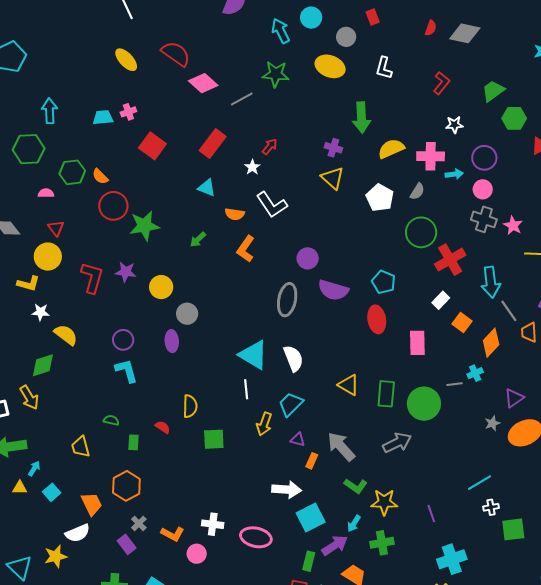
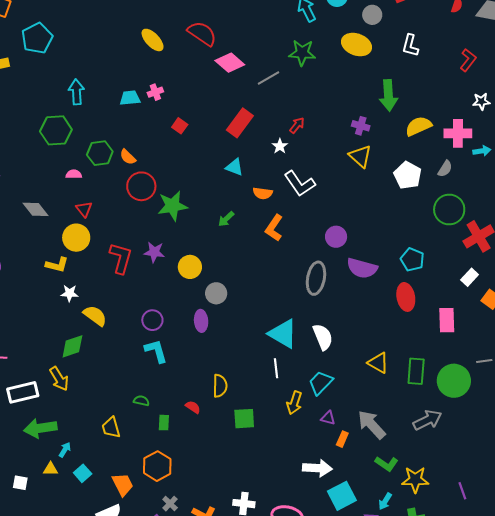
red square: (152, 146) -> (180, 126), size x0.6

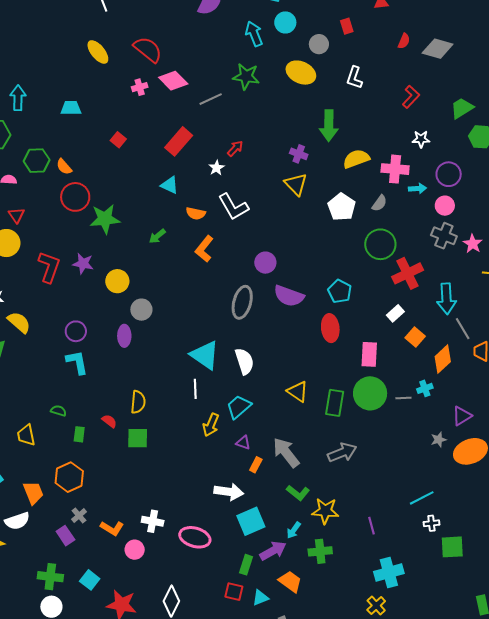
pink cross: (155, 92) -> (140, 87), moved
green circle: (454, 381) -> (370, 393), moved
green square: (244, 419) -> (138, 438), moved

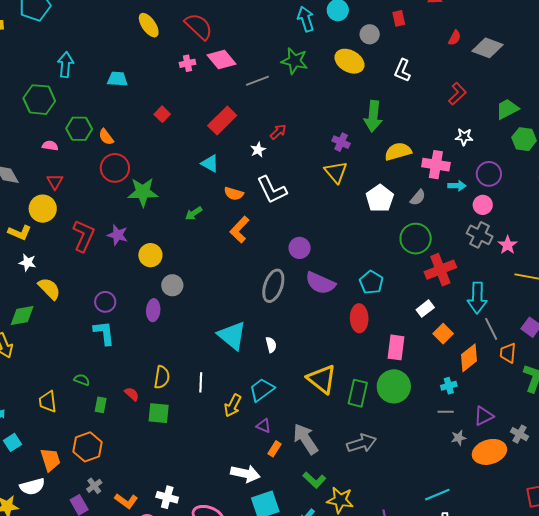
white semicircle: (244, 361) -> (271, 345), size x0.6
white line: (195, 389) -> (201, 382), moved
yellow triangle: (298, 392) -> (322, 379), size x1.4
gray line: (403, 398) -> (446, 412), moved

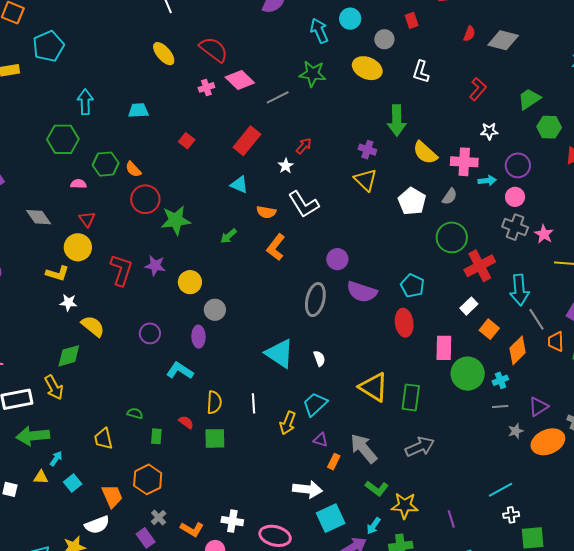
yellow semicircle: (398, 151) -> (425, 153), turned -116
cyan L-shape: (104, 333) -> (180, 371), moved, turned -44
green circle: (394, 386) -> (468, 374), moved

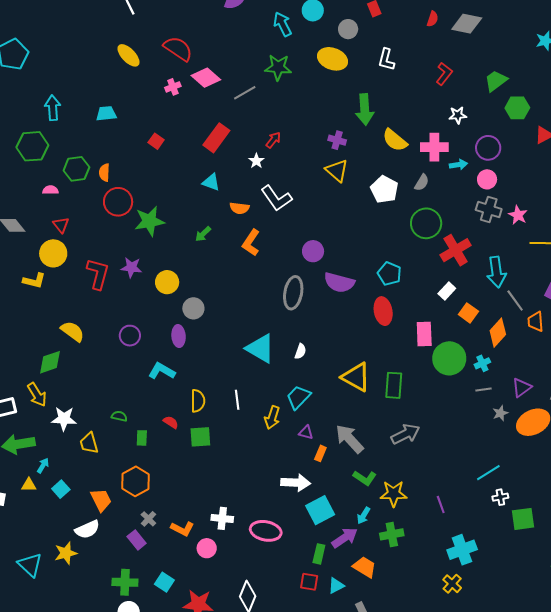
orange semicircle: (133, 169) -> (104, 173), turned 48
white star: (68, 303) -> (64, 419), moved, size x1.4
white semicircle: (319, 358) -> (300, 351), turned 42

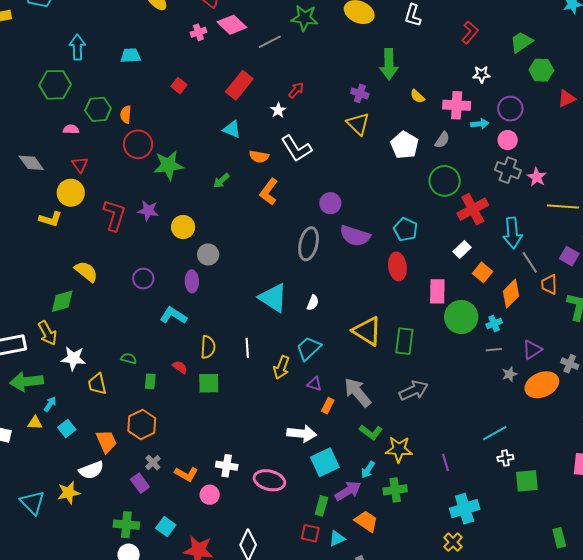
yellow semicircle: (395, 140) -> (417, 96), size x0.6

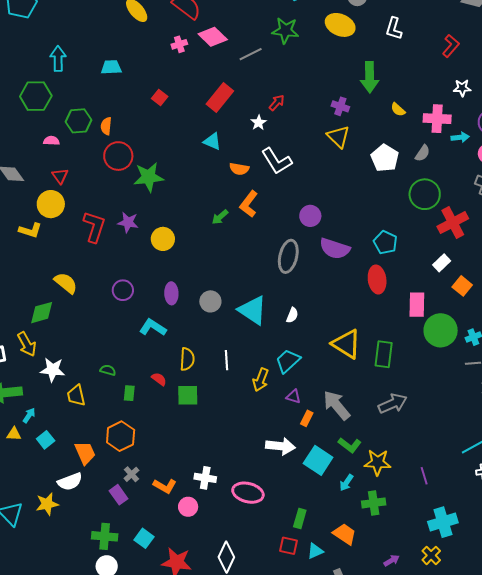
green arrow: (221, 181) -> (220, 217), moved
gray circle: (208, 254) -> (210, 301), moved
cyan square: (325, 462) -> (318, 460), moved, turned -32
purple arrow: (348, 491) -> (392, 560), moved, size x0.6

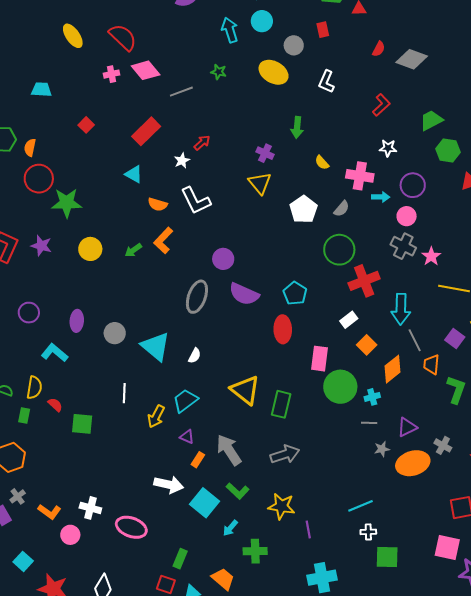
green star: (285, 30) -> (219, 72), size x0.6
green arrow: (370, 77) -> (297, 127), size x0.7
yellow circle: (163, 239) -> (90, 249), moved
yellow semicircle: (187, 359) -> (34, 388), moved
yellow star: (378, 462) -> (281, 506), moved

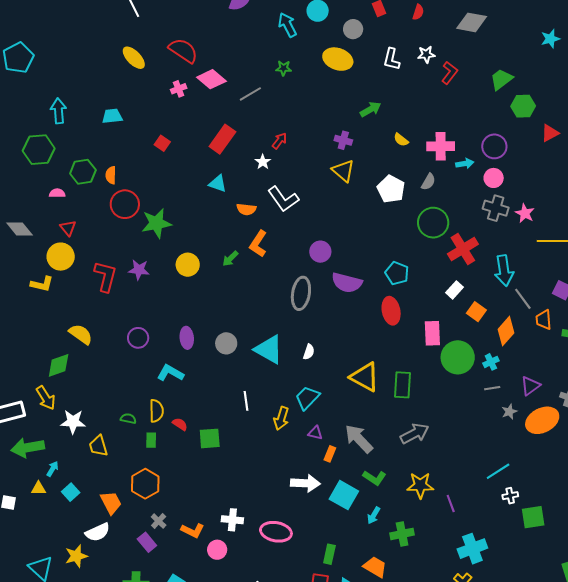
red semicircle: (379, 49) -> (418, 12), moved
green arrow: (297, 127) -> (371, 109), turned -115
white star: (388, 148) -> (426, 54), moved

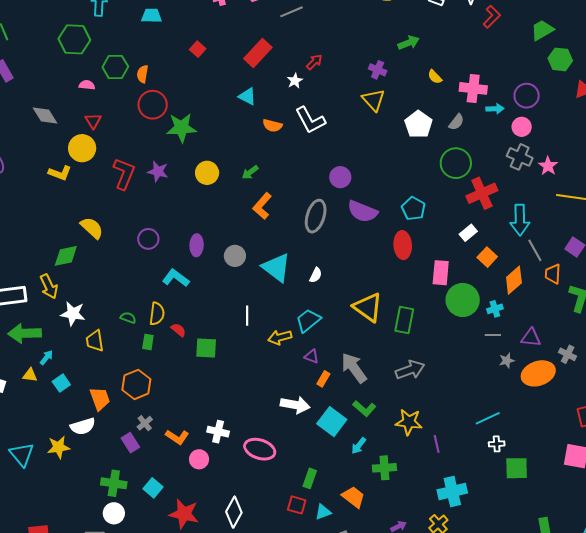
orange L-shape: (258, 244) -> (262, 206), moved
purple triangle: (530, 386) -> (531, 338), turned 35
yellow arrow: (281, 418) -> (280, 337), turned 50

